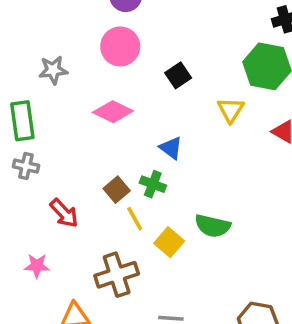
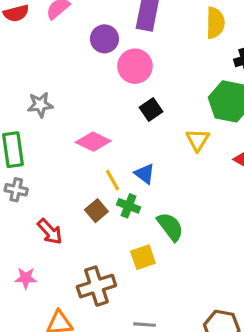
pink circle: (120, 46) -> (135, 66), moved
yellow line: (135, 219) -> (112, 180), moved
green semicircle: (213, 226) -> (170, 227), moved, turned -140
yellow square: (169, 242) -> (143, 257), turned 30

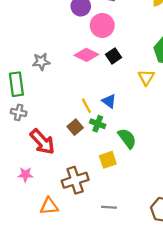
gray star: (40, 105) -> (41, 62), moved
pink diamond: (93, 142) -> (86, 55), moved
red arrow: (50, 231) -> (42, 142), size x1.4

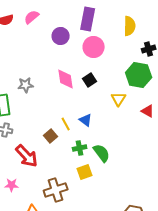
pink circle: (102, 25) -> (94, 47), moved
pink diamond: (86, 55) -> (66, 79), turned 55
green cross: (98, 124) -> (80, 148), moved, turned -32
brown square: (75, 127) -> (51, 136), moved

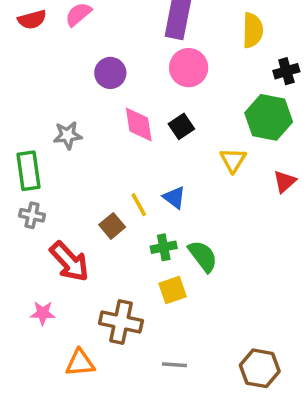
purple circle: (61, 36) -> (110, 73), moved
red triangle: (148, 111) -> (285, 181), turned 48
brown cross: (56, 190) -> (121, 322), turned 30

